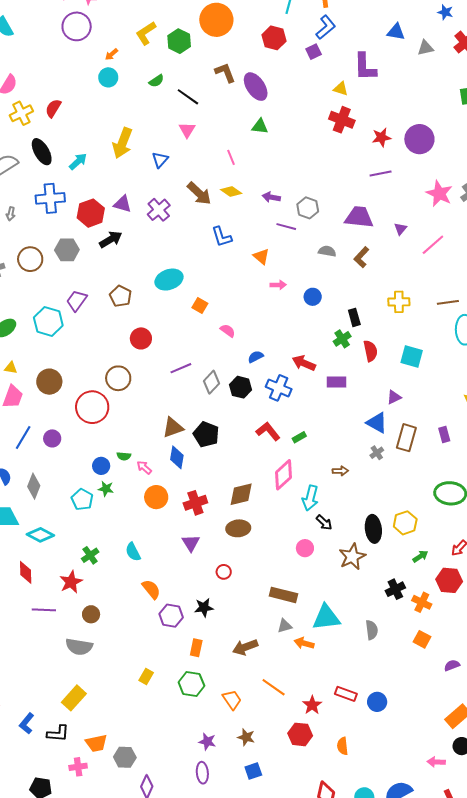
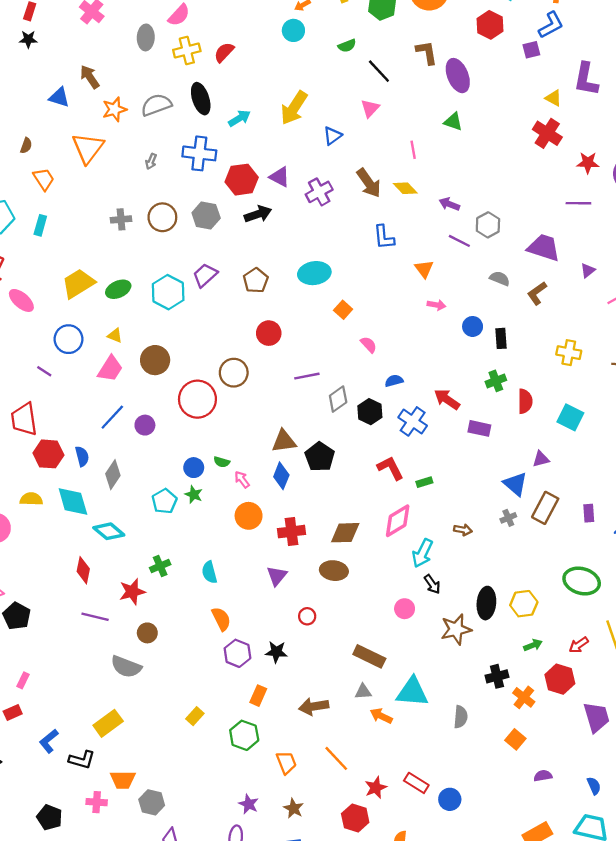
black rectangle: (354, 317) -> (501, 338), moved

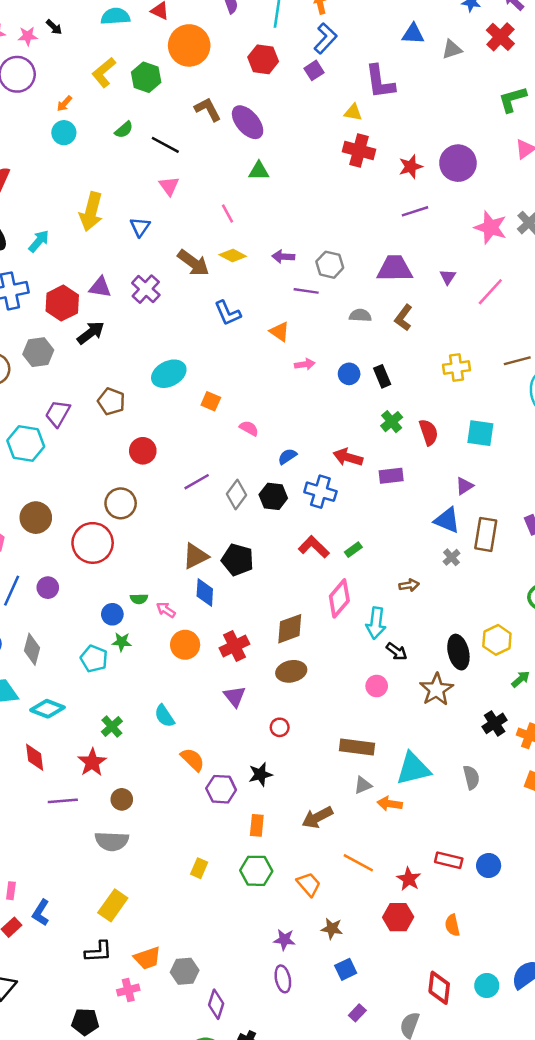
blue L-shape: (49, 741) -> (41, 913), moved

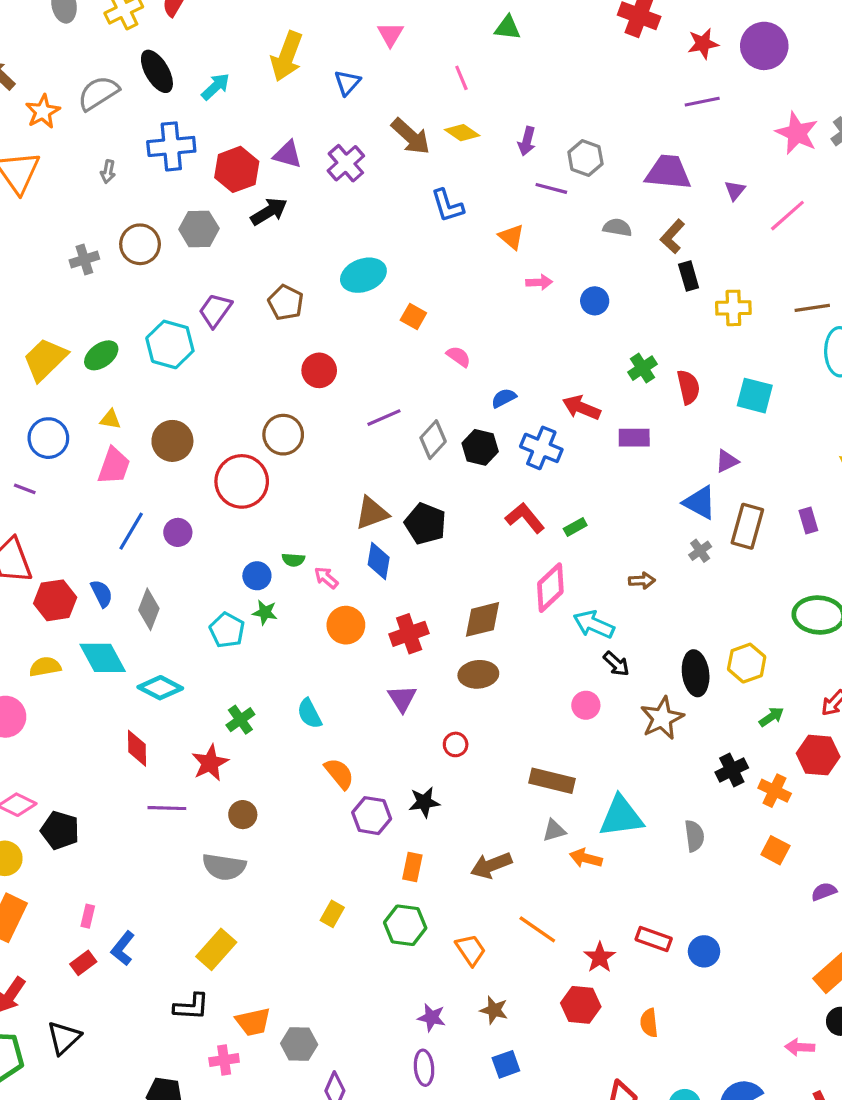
purple arrow: (283, 257) -> (527, 141), turned -85
black rectangle: (382, 376) -> (689, 276), moved
cyan arrow: (376, 623) -> (594, 624), turned 100

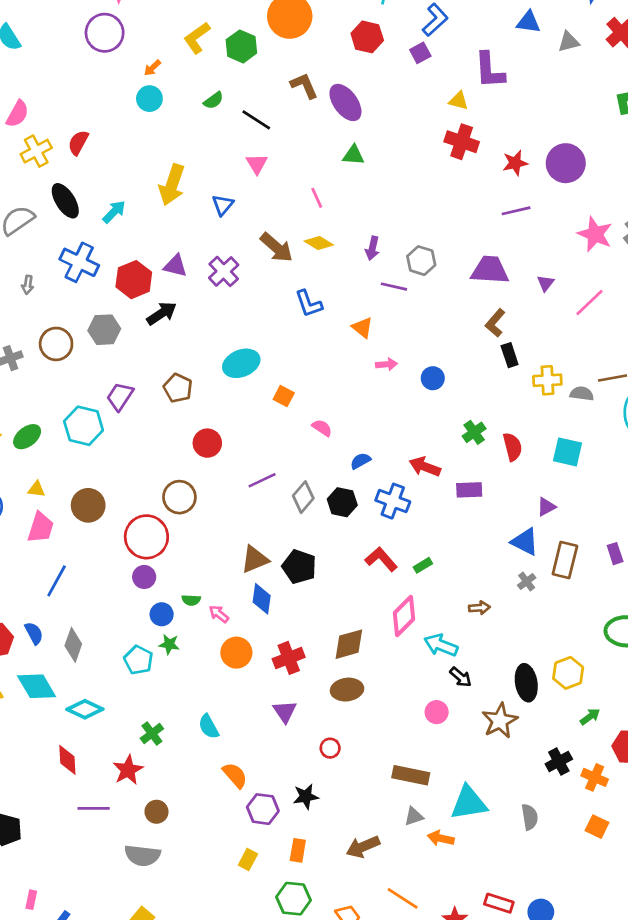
blue cross: (171, 146) -> (79, 262), turned 33
gray semicircle: (617, 227) -> (582, 394), moved
purple circle: (178, 532) -> (144, 577), moved
yellow rectangle: (332, 914) -> (248, 859), moved

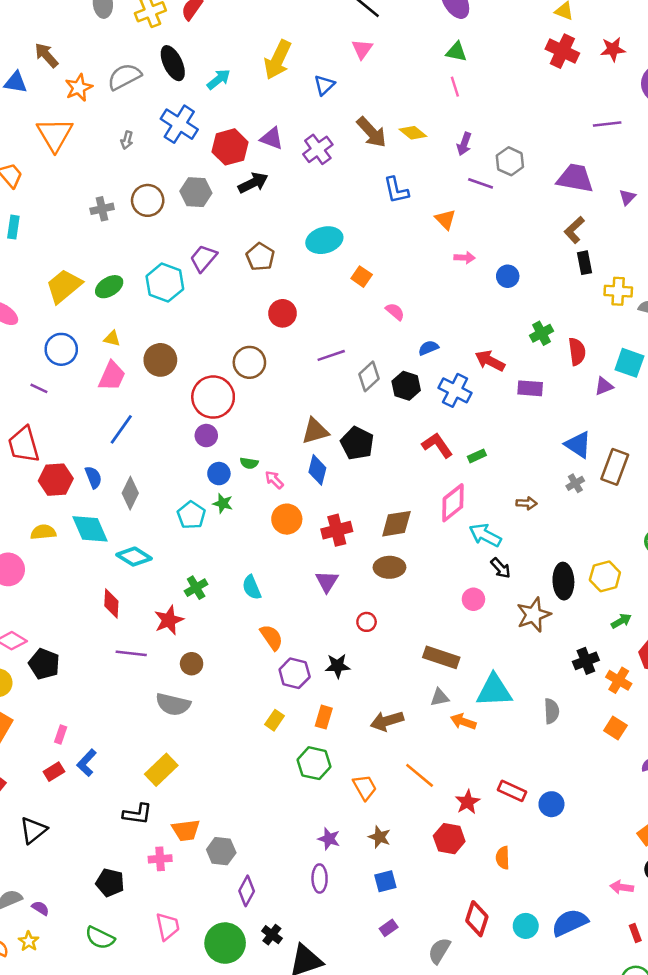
red star: (515, 163) -> (613, 49), moved
pink line: (317, 198) -> (455, 87), moved
purple triangle: (546, 507) -> (604, 386), moved

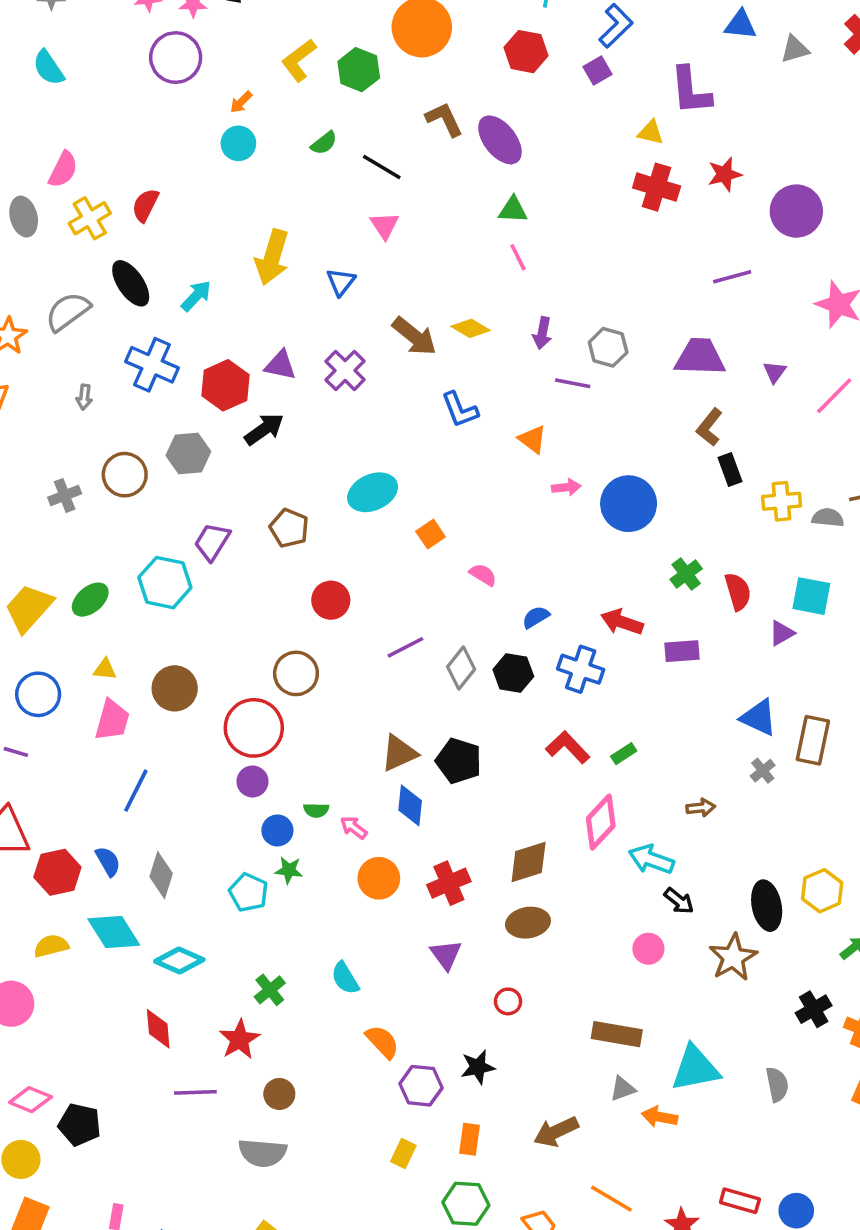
blue circle: (508, 276) -> (629, 504), size x1.8
orange square: (362, 277) -> (431, 534), turned 30

